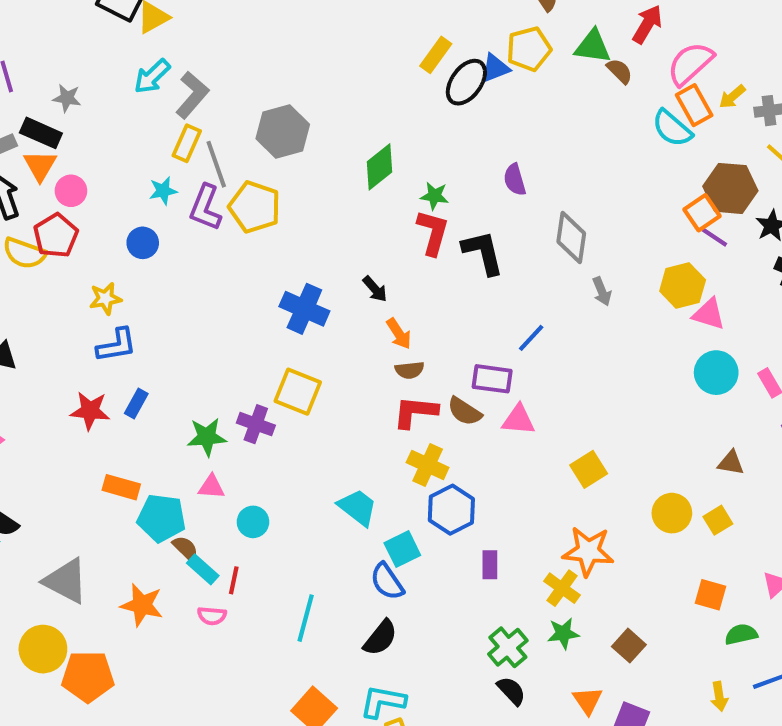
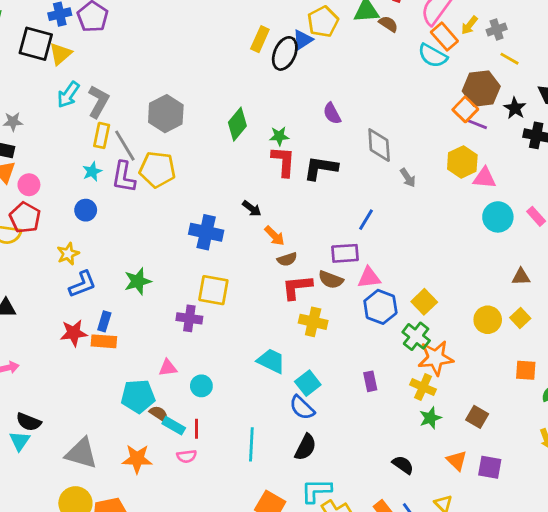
black L-shape: (483, 253) -> (321, 168), turned -56
green star: (207, 437) -> (138, 281), moved
orange rectangle: (121, 487) -> (104, 341), moved
blue hexagon: (451, 510) -> (380, 307), moved
green cross: (508, 647) -> (416, 336), moved

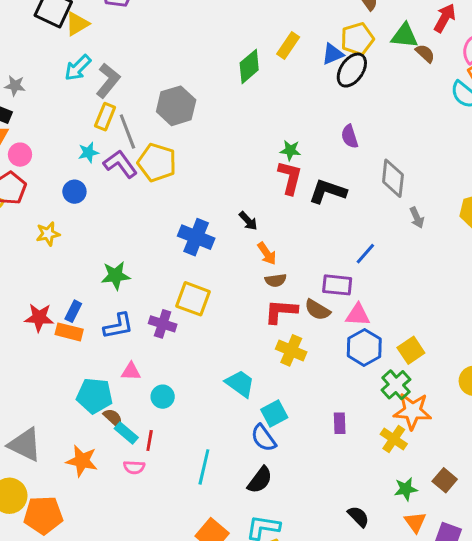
black ellipse: (285, 53) -> (352, 70), moved
green diamond: (237, 124) -> (249, 66), moved
purple L-shape: (124, 177) -> (120, 164), turned 124
blue L-shape: (82, 284) -> (118, 326), moved
green star: (430, 418) -> (406, 489), moved

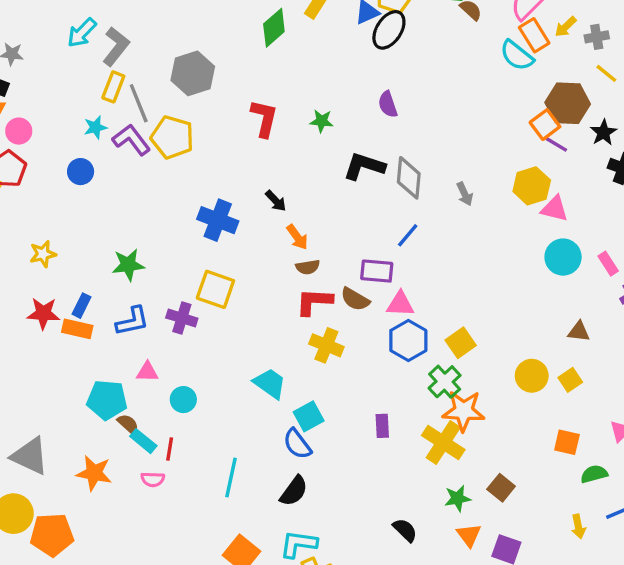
red L-shape: (290, 178) -> (264, 118), moved
gray diamond: (393, 178) -> (409, 178), moved
yellow star: (48, 234) -> (43, 254), moved
yellow cross: (394, 439) -> (443, 443), size x1.4

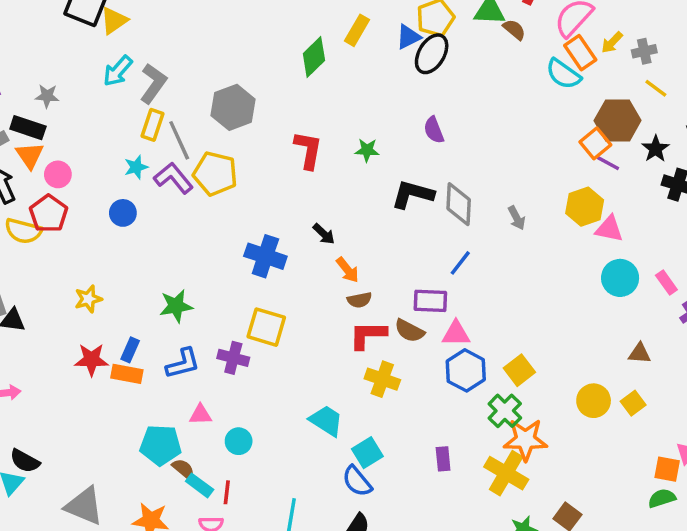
orange square: (567, 442) -> (667, 469), moved

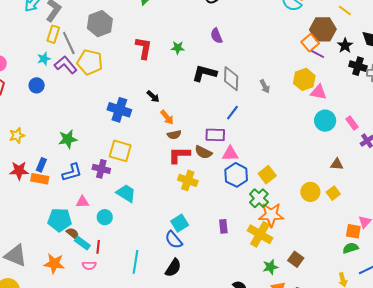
cyan trapezoid: (326, 421) -> (126, 193), moved

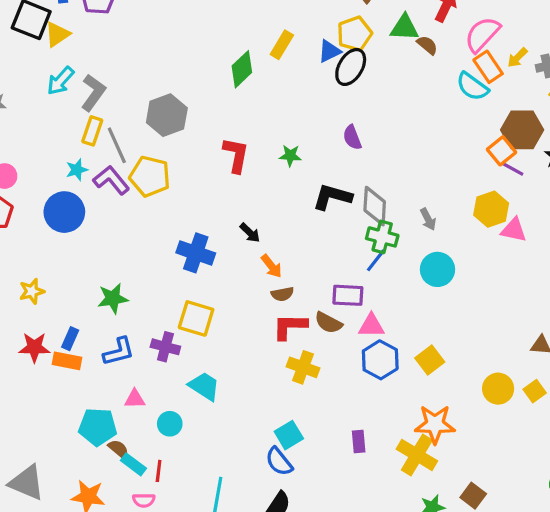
blue circle: (37, 85) -> (64, 212), size x1.6
cyan circle: (325, 121) -> (437, 269), moved
green cross: (259, 198) -> (382, 237), moved, turned -30

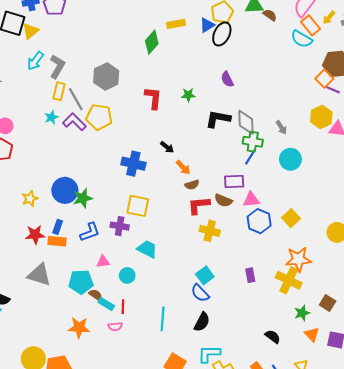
yellow rectangle: (282, 45) -> (176, 24), turned 54
blue circle: (64, 212) -> (65, 190), moved
gray triangle: (27, 483) -> (39, 275), moved

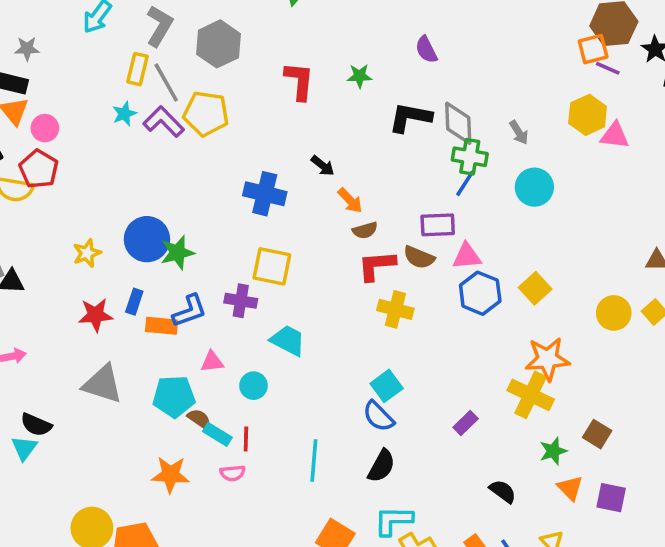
gray L-shape: (57, 66) -> (159, 26), moved
orange square: (324, 79) -> (593, 49), turned 30
orange rectangle: (57, 241) -> (162, 326), moved
purple rectangle: (250, 275) -> (466, 423), moved, turned 56

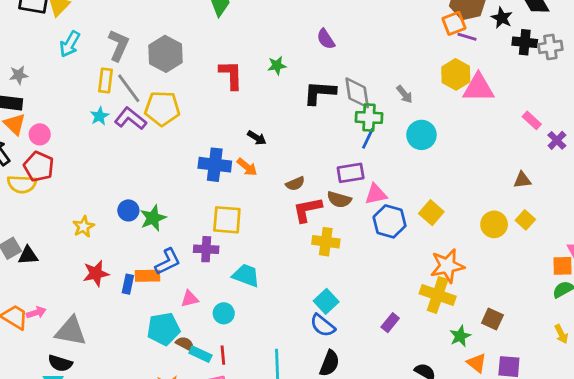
pink triangle: (615, 135) -> (479, 88), size x1.4
orange arrow: (350, 200) -> (247, 167), moved
blue circle: (147, 239) -> (128, 210), size x0.6
blue rectangle: (134, 302) -> (128, 284), moved
gray triangle: (103, 384) -> (71, 331), moved

